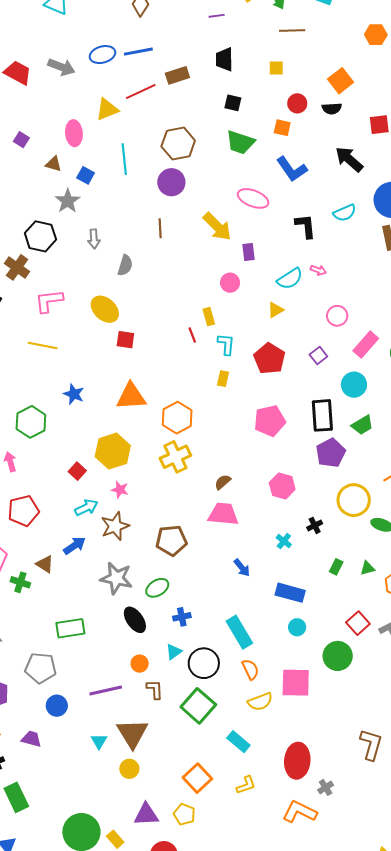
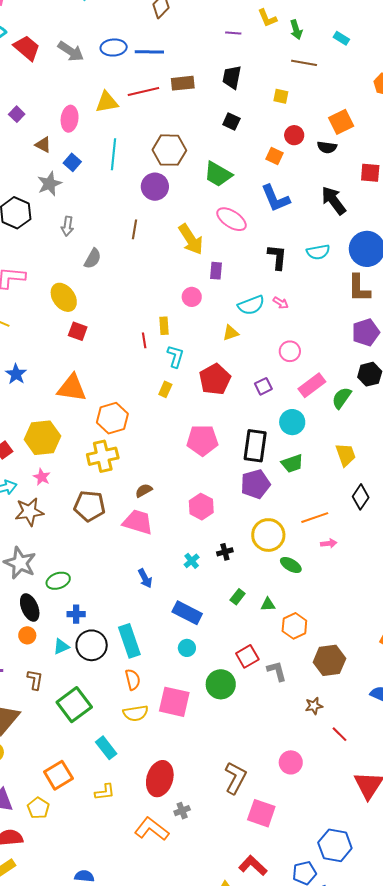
green trapezoid: (240, 142) -> (218, 174), moved
brown pentagon: (171, 540) -> (89, 506), moved
black circle: (204, 663) -> (92, 645), moved
orange circle: (140, 664) -> (27, 635), moved

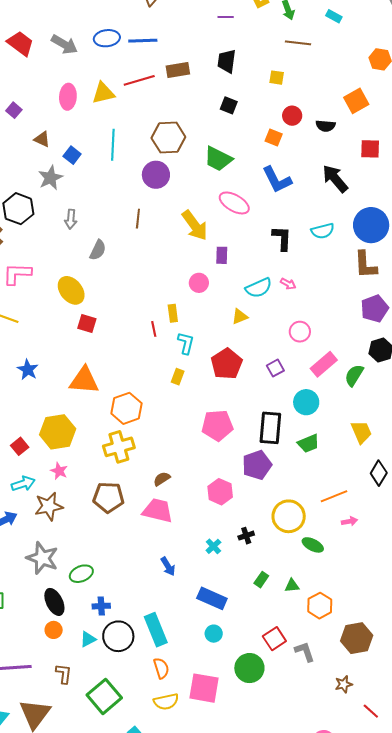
pink ellipse: (70, 119) -> (68, 97), moved
orange square: (341, 122) -> (356, 101), moved
purple pentagon: (255, 484) -> (257, 465), moved

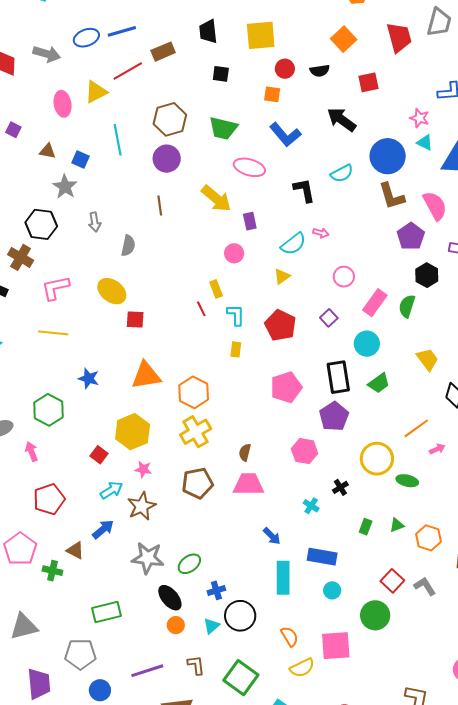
yellow square: (277, 78) -> (261, 35), size x2.0
brown semicircle: (162, 479) -> (245, 452), turned -30
cyan rectangle: (156, 630) -> (283, 578), moved, turned 36

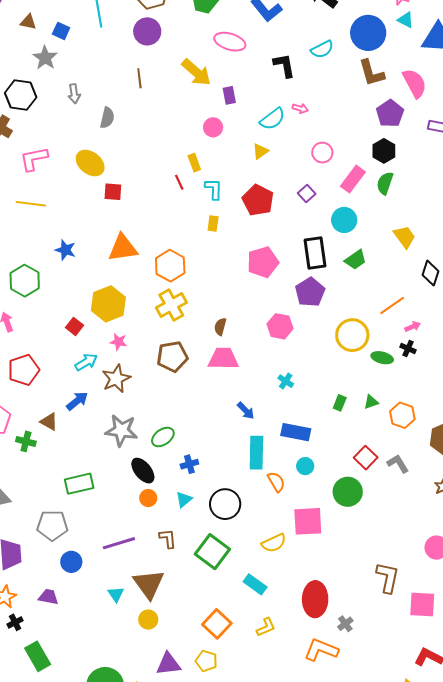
black hexagon: (427, 275) -> (384, 151), moved
black cross: (340, 487) -> (408, 349), moved, turned -35
black circle: (240, 616) -> (225, 504), moved
orange semicircle: (290, 636) -> (276, 482), moved

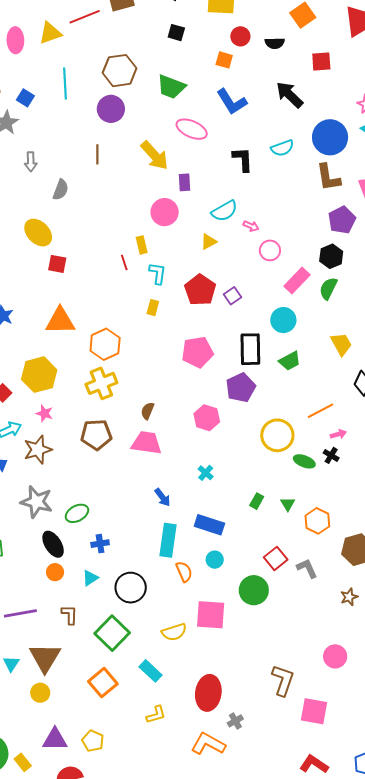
pink arrow: (300, 108) -> (251, 226), moved
pink circle: (213, 127) -> (165, 212), size x1.4
purple square: (307, 194) -> (232, 296), moved
green triangle: (371, 402) -> (288, 504), turned -49
orange square: (217, 624) -> (103, 683), moved

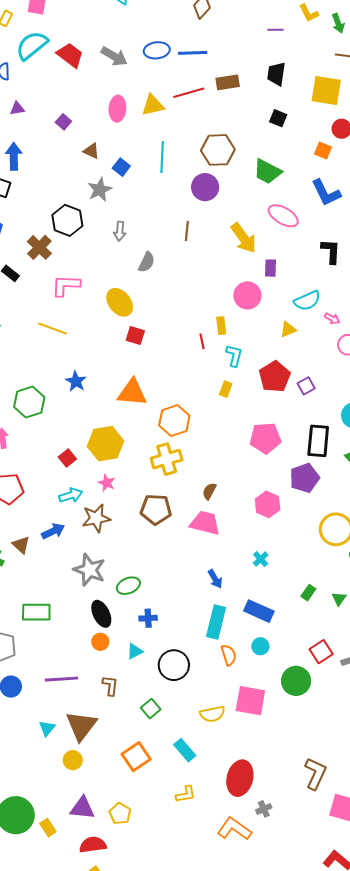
green square: (112, 633) -> (151, 709), size x0.6

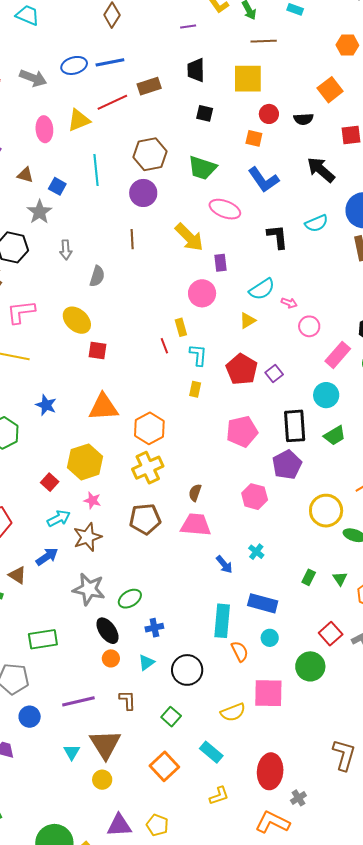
blue arrow: (215, 579) -> (224, 564), moved

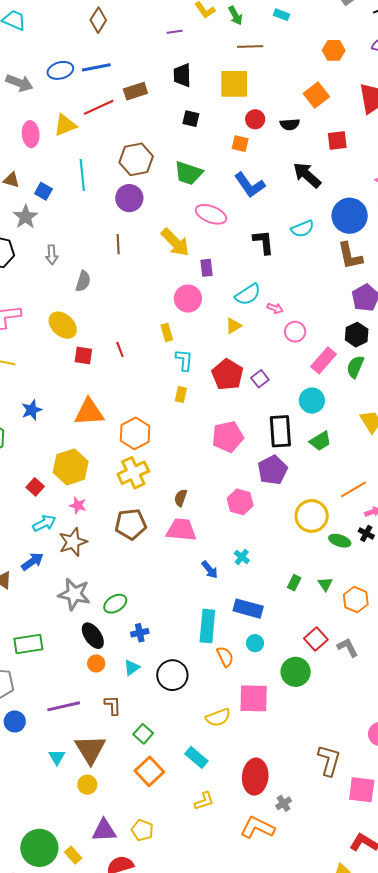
red line: (164, 346) -> (120, 349), moved
blue star: (46, 405) -> (32, 410), turned 30
green square: (171, 717) -> (143, 734), moved

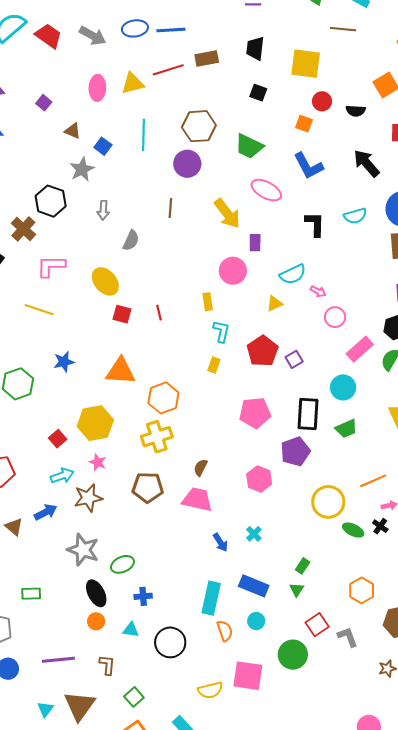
brown line: (250, 46) -> (343, 29), moved
green triangle: (325, 584) -> (297, 590), moved
green rectangle: (28, 644) -> (31, 594), size x0.7
cyan triangle: (132, 668) -> (131, 630), turned 36

